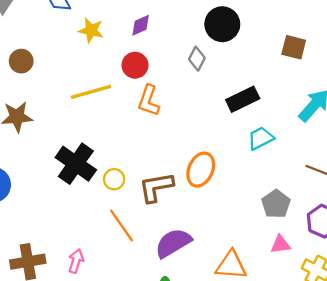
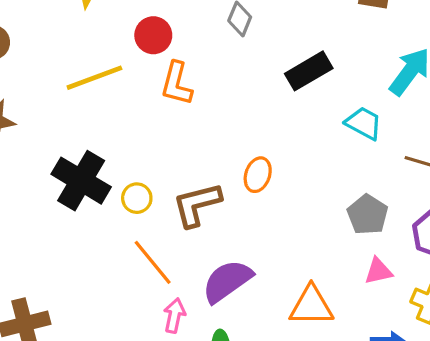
cyan trapezoid: (261, 138) -> (364, 123), moved, turned 60
orange ellipse: (201, 170) -> (258, 175), size x0.7
pink arrow: (76, 261) -> (174, 316), moved

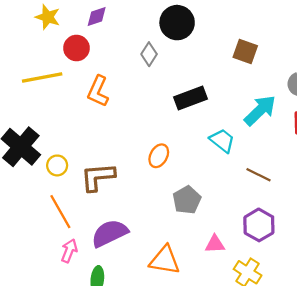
red circle: (153, 35) -> (76, 48), moved
orange ellipse: (258, 175) -> (159, 156), moved
gray pentagon: (368, 215) -> (187, 200), moved

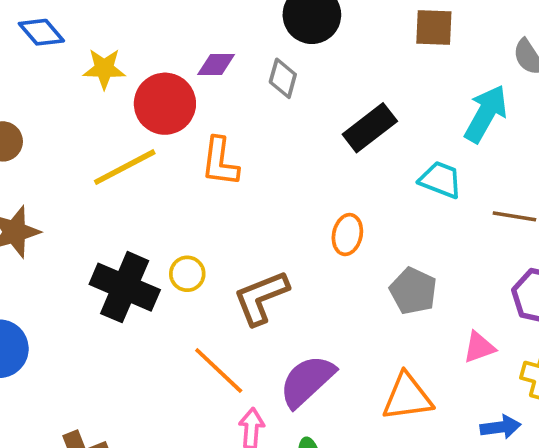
purple diamond: (97, 16) -> (216, 64), moved, turned 35
red circle: (76, 48) -> (165, 104), size x1.4
yellow circle: (57, 165) -> (187, 274), moved

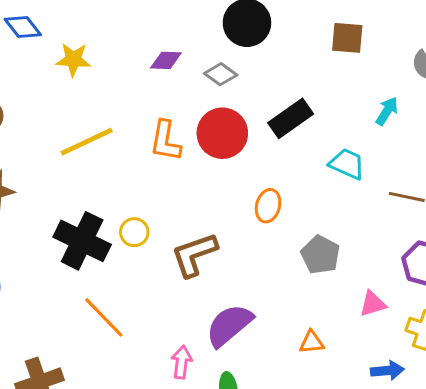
gray diamond: (283, 78) -> (221, 74), turned -72
red circle: (165, 104) -> (222, 133), moved
cyan arrow: (486, 114) -> (387, 111), size x0.6
orange line: (219, 371) -> (104, 317), moved
orange triangle: (407, 397) -> (311, 342), size x0.6

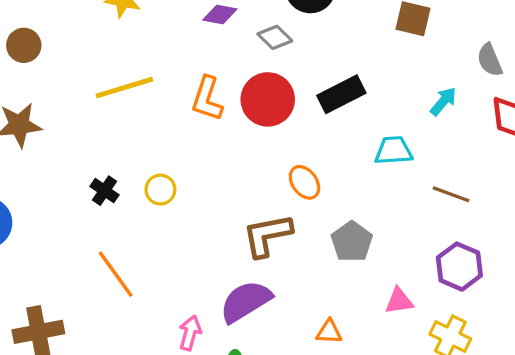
cyan trapezoid: (347, 164) -> (394, 151), turned -36
orange ellipse: (268, 206) -> (304, 182), turned -60
black cross: (82, 241) -> (104, 191), size x0.5
brown L-shape: (194, 255) -> (267, 235), moved

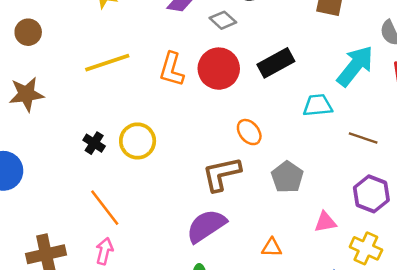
cyan arrow: (443, 101) -> (355, 66), size x1.8
yellow circle: (160, 190) -> (138, 141), size x1.5
pink arrow: (190, 333) -> (104, 251), moved

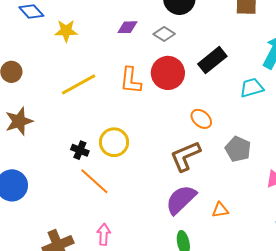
orange line: (105, 208) -> (94, 181), moved
orange triangle: (272, 248) -> (220, 210), moved

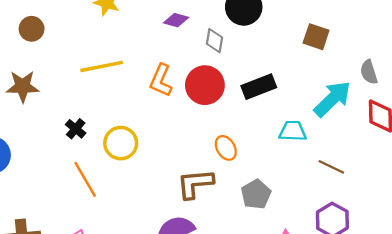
gray diamond: (164, 34) -> (214, 41), turned 50
black cross: (80, 150) -> (76, 129), moved

